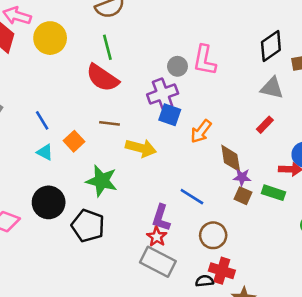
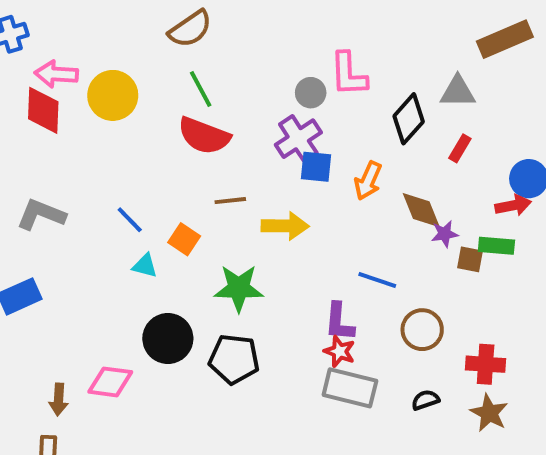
black diamond: (271, 46) -> (409, 119), moved
brown square: (243, 196) -> (470, 259), moved
red cross: (222, 271) -> (486, 364), moved

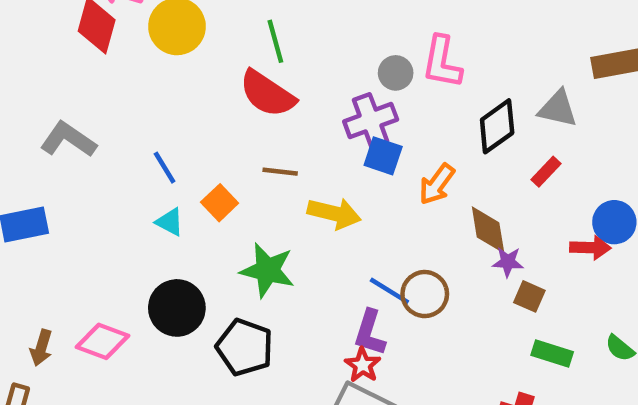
green rectangle: (496, 246) -> (552, 354), moved
blue line: (377, 280) -> (389, 291), moved
brown circle: (422, 330) -> (425, 294), moved

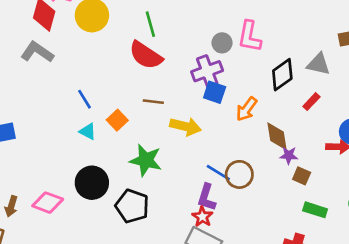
gray L-shape: (68, 140) -> (37, 52), moved

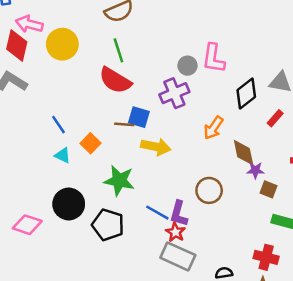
blue square: (215, 92) -> (139, 117), moved
blue line: (218, 173) -> (157, 213), moved

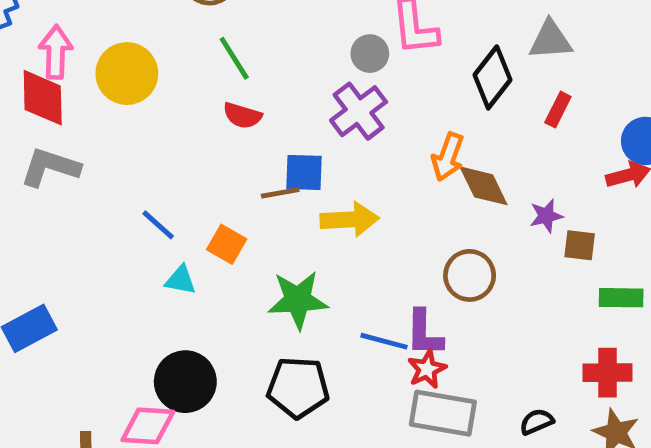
pink arrow: (29, 24) -> (56, 52), turned 92
red semicircle: (115, 80) -> (242, 116), size x0.6
brown diamond: (244, 153) -> (484, 186), moved
black circle: (69, 204) -> (185, 382), moved
red star: (175, 232) -> (427, 369), turned 30

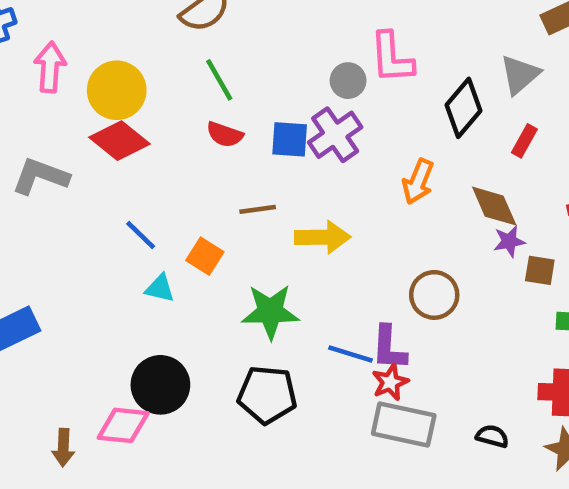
gray triangle: (550, 40) -> (520, 75), turned -39
red diamond: (43, 98) -> (120, 141), moved, turned -52
blue square: (304, 172) -> (290, 139), moved
brown diamond: (484, 186) -> (494, 206), moved
black semicircle: (537, 422) -> (492, 436), turned 36

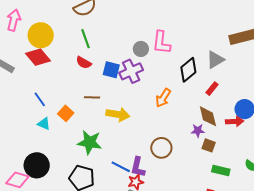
brown diamond: (494, 206) -> (208, 116), moved

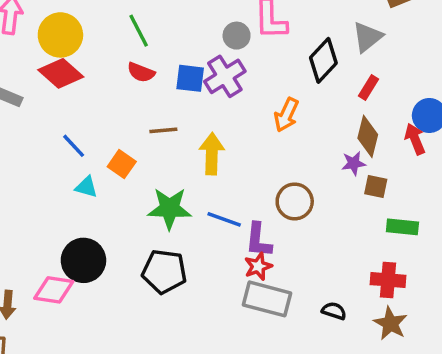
yellow arrow: (118, 114) -> (212, 154), turned -90
brown diamond: (208, 116) -> (368, 136), turned 35
red arrow: (235, 121) -> (415, 139), turned -102
blue line: (121, 167) -> (224, 219), moved

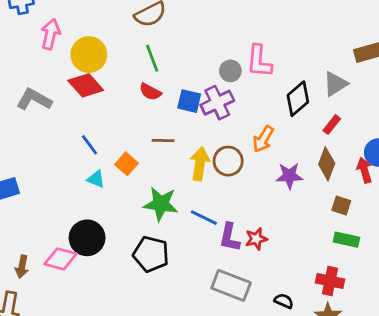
purple star: (354, 163) -> (289, 176), moved, size x1.4
brown square: (376, 186) -> (341, 205), moved
brown circle: (295, 201) -> (228, 161), moved
red star: (258, 266) -> (256, 239), moved

